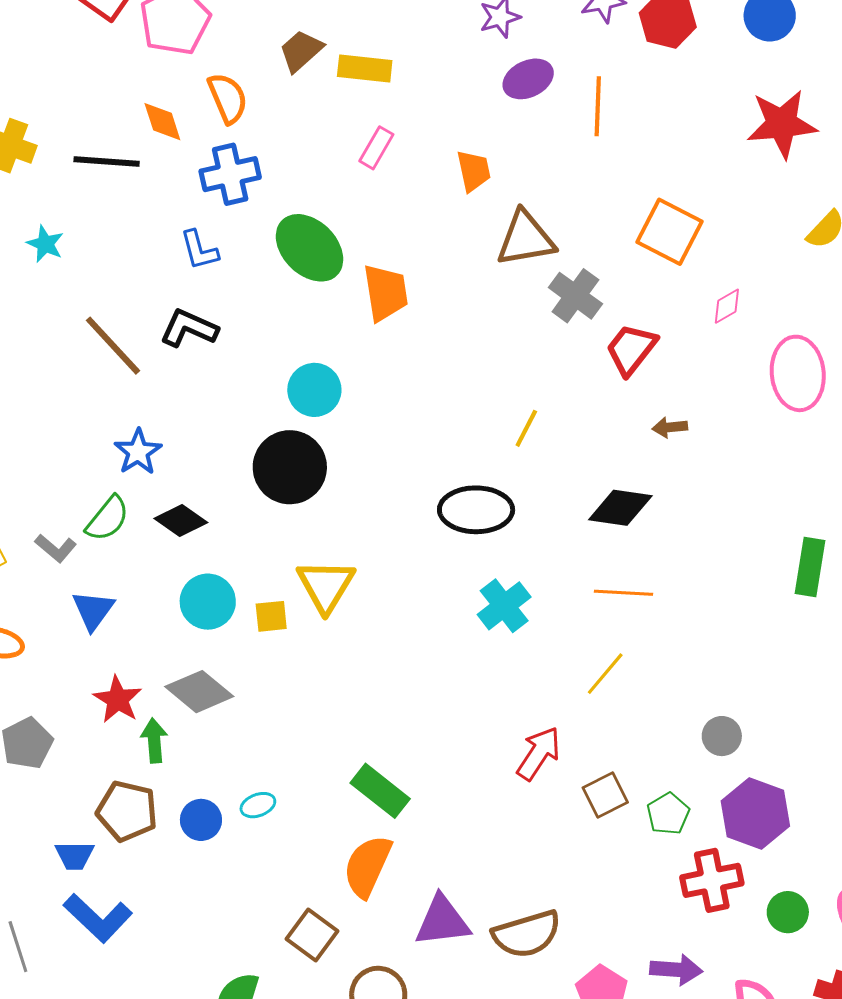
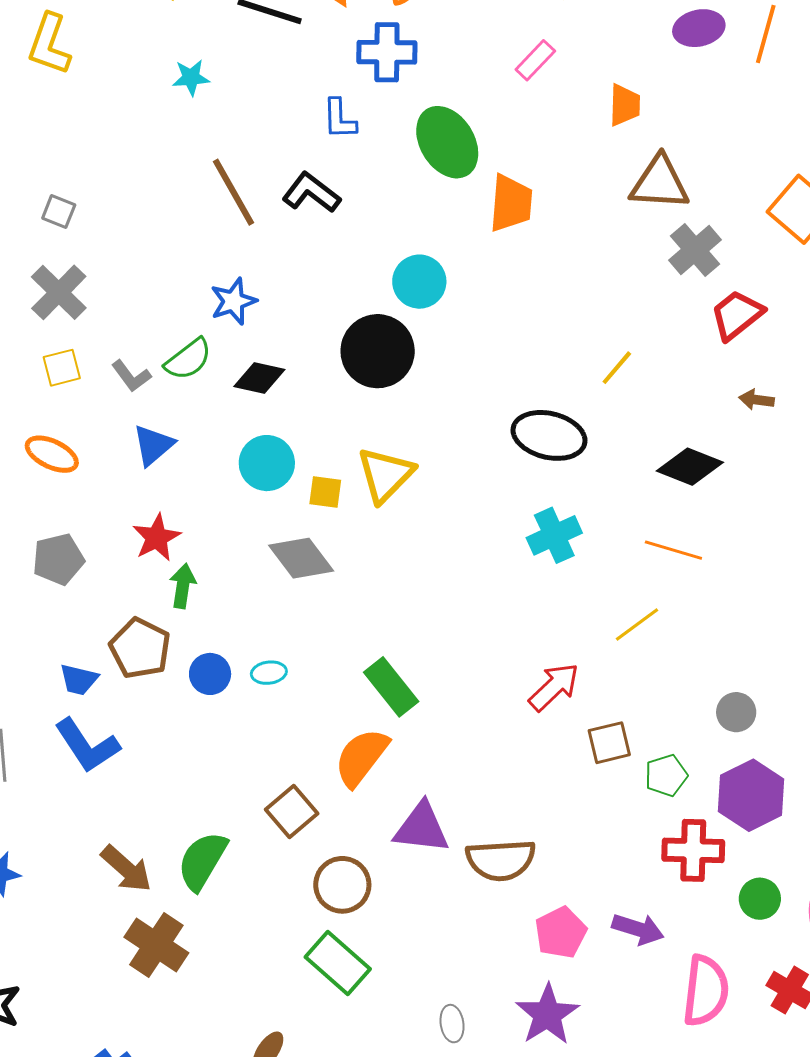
orange line: (598, 106) -> (766, 34), moved
cyan star: (45, 244) -> (191, 78), turned 30
black diamond: (181, 521) -> (259, 378), turned -36
gray diamond: (199, 692) -> (301, 558), moved

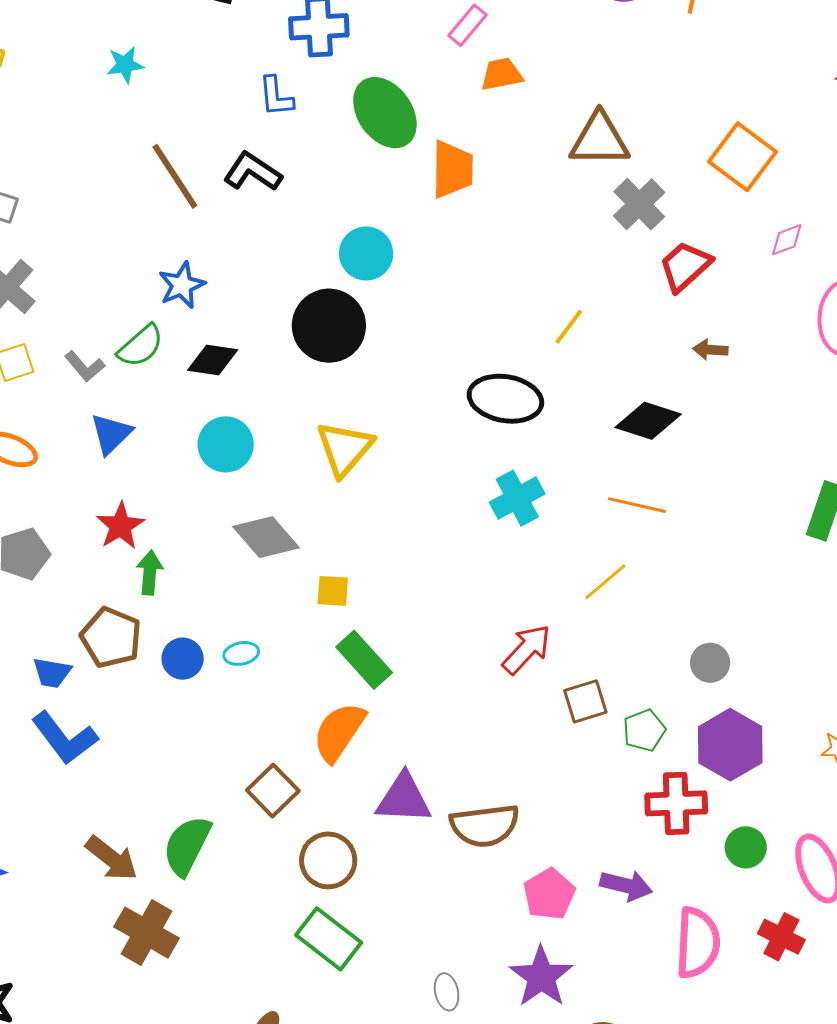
orange trapezoid: (625, 105) -> (502, 74), moved, turned -99
yellow square: (325, 492) -> (333, 591), moved

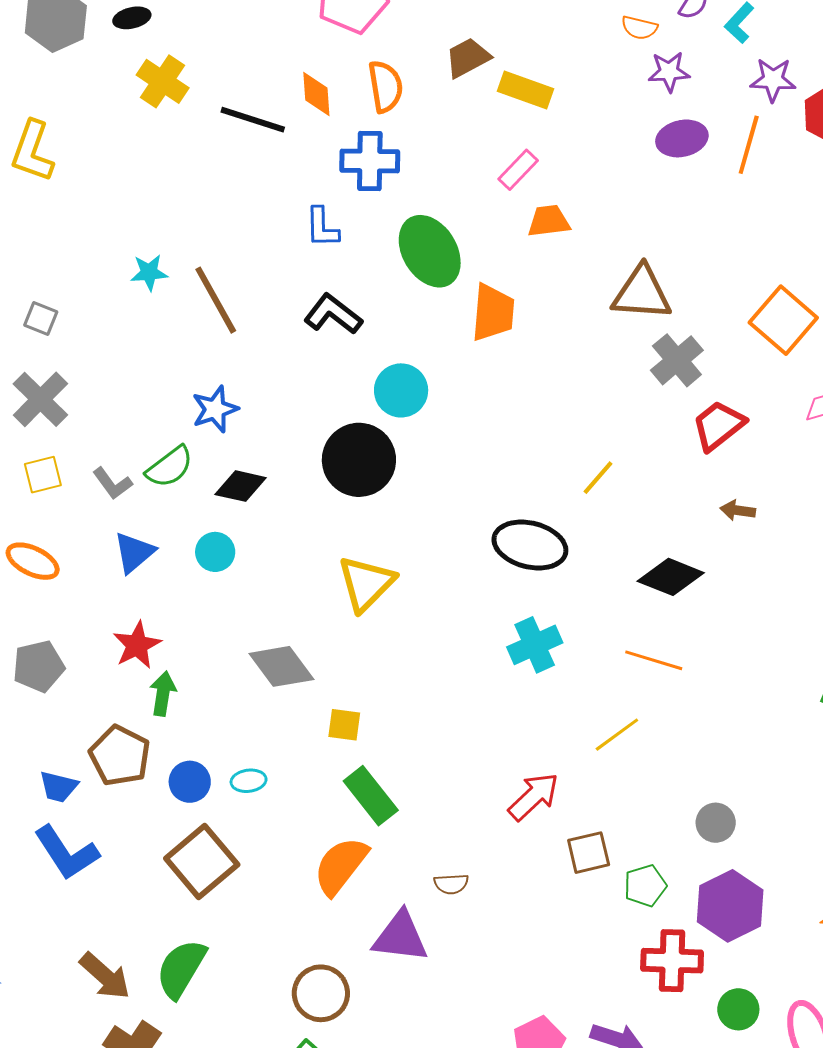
cyan star: (125, 65) -> (149, 273), moved
black L-shape: (253, 172) -> (333, 314), moved
cyan circle: (226, 444) -> (215, 552), moved, size x0.7
brown square: (273, 791) -> (202, 861), moved, size x1.4
brown semicircle: (485, 825) -> (451, 884), moved, size x0.5

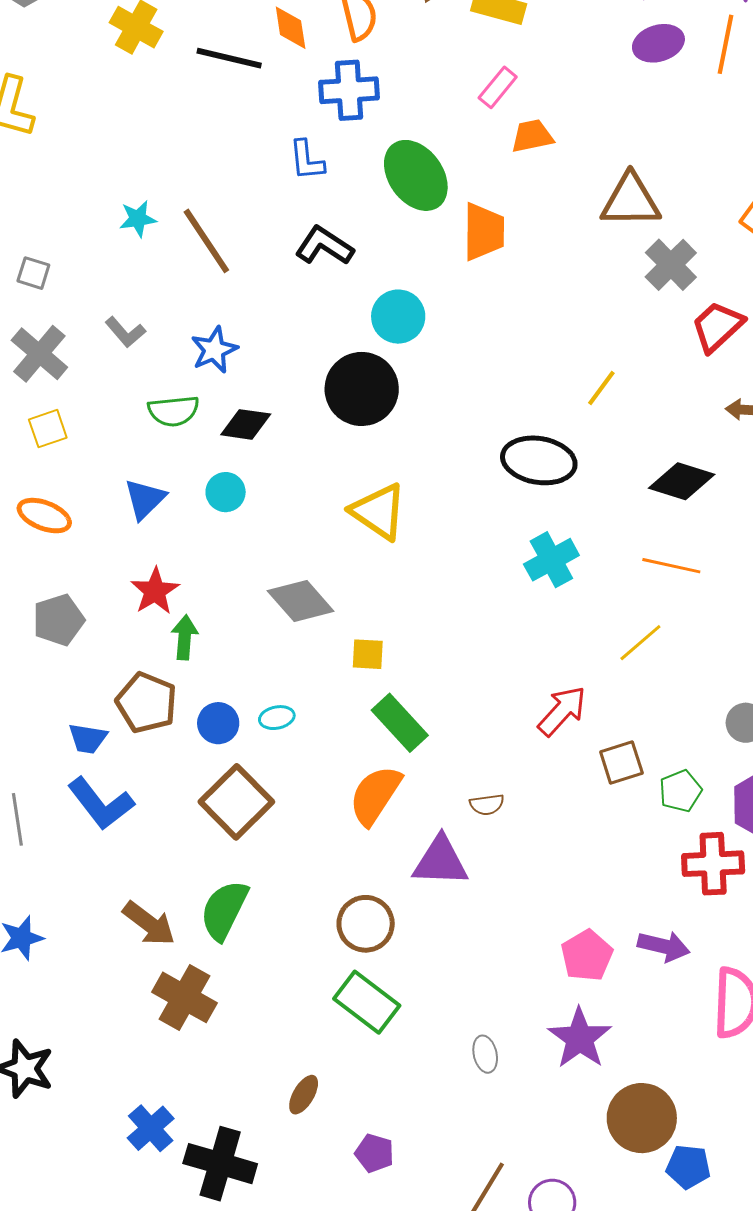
green semicircle: (170, 467) -> (173, 411), turned 36
gray L-shape: (112, 483) -> (125, 332), moved
yellow triangle: (366, 583) -> (379, 512), turned -36

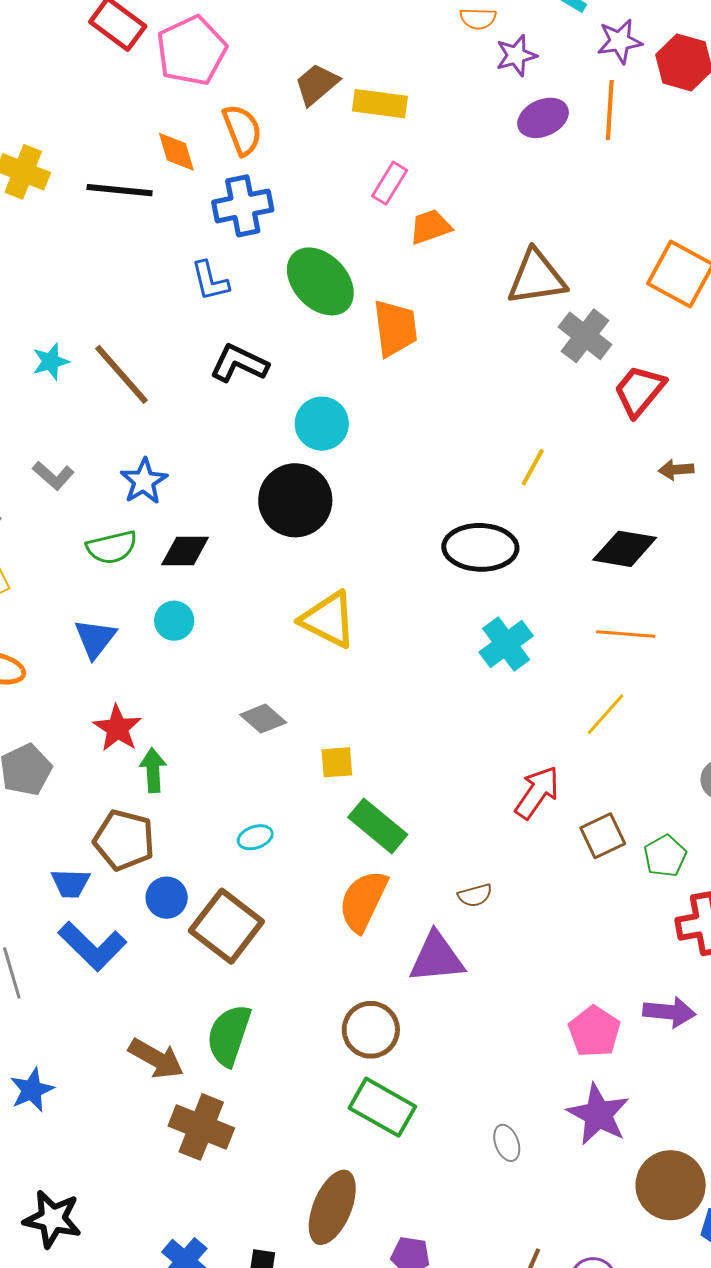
gray diamond: (301, 601) -> (263, 719), size x0.7
blue circle: (218, 723) -> (167, 898), moved
brown ellipse: (304, 1095) -> (332, 1207), size x1.8

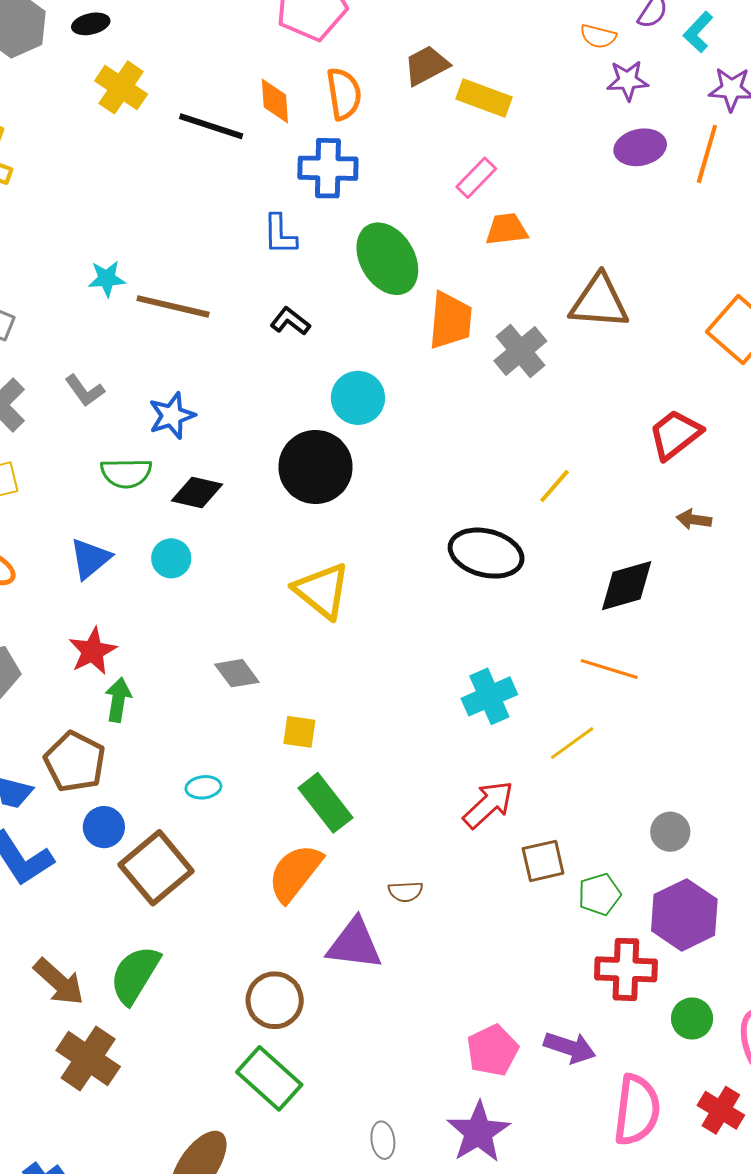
gray cross: (585, 336) -> (520, 351), moved
black L-shape: (239, 363) -> (290, 321), size x0.7
brown line: (121, 374) -> (173, 306), turned -48
black diamond: (625, 549) -> (627, 586), turned -38
cyan cross: (506, 644) -> (489, 696), moved

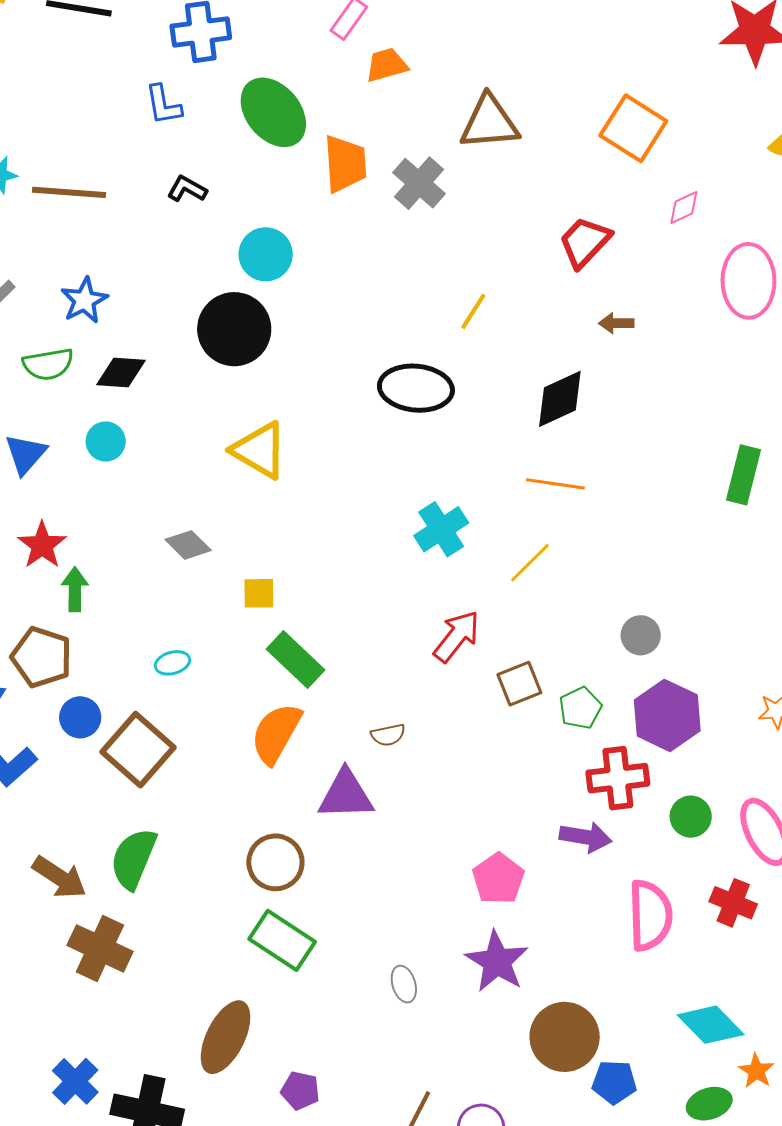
purple arrow: (570, 1048) -> (586, 837), moved

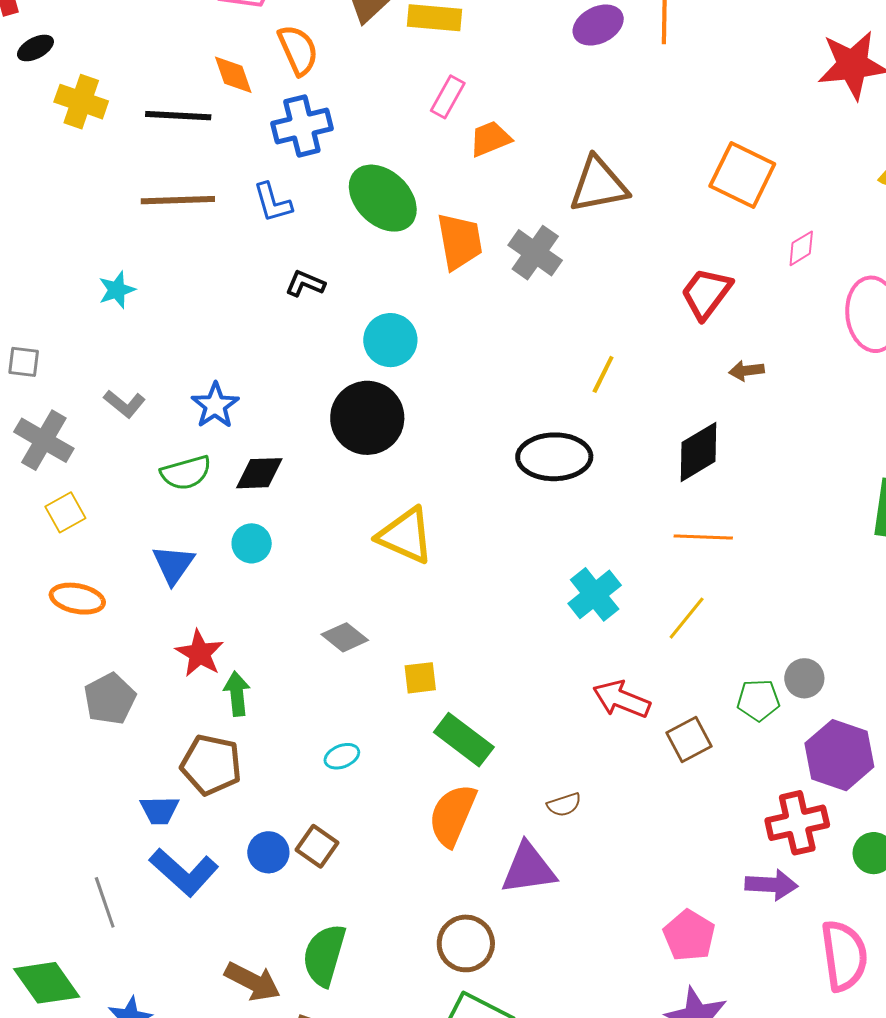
brown line: (69, 192) -> (178, 200), moved
red arrow: (457, 636) -> (622, 699), turned -100
green pentagon: (580, 708) -> (758, 700), moved, turned 30
blue circle: (80, 717) -> (268, 852), moved
brown square: (138, 750) -> (317, 846), size x0.6

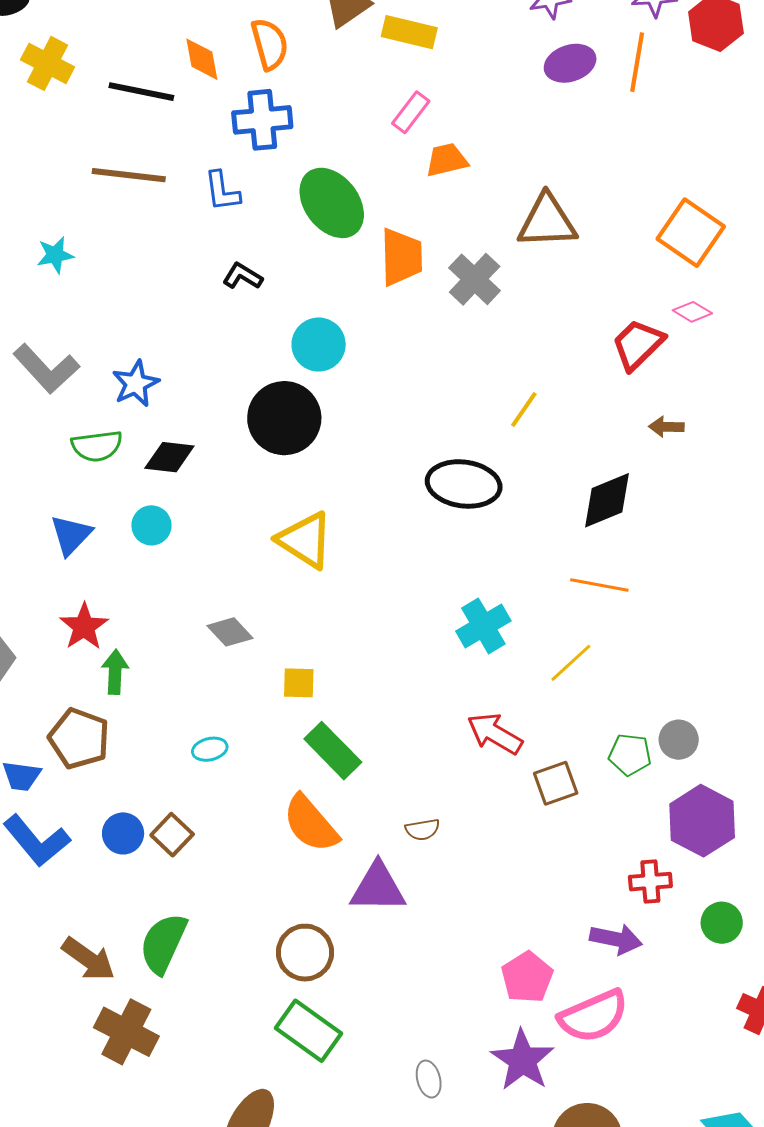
pink diamond: (801, 248) -> (692, 312), moved, turned 54
gray L-shape: (125, 404) -> (46, 369), size x1.6
orange semicircle: (453, 815) -> (311, 824), turned -72
red cross: (797, 823) -> (650, 882), size x0.7
pink semicircle: (844, 956) -> (593, 1016), moved, turned 66

